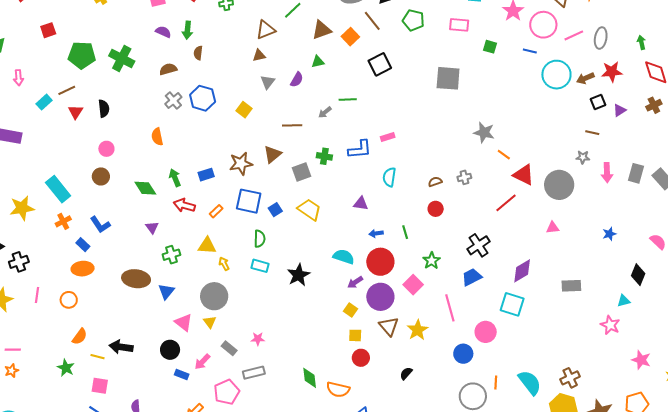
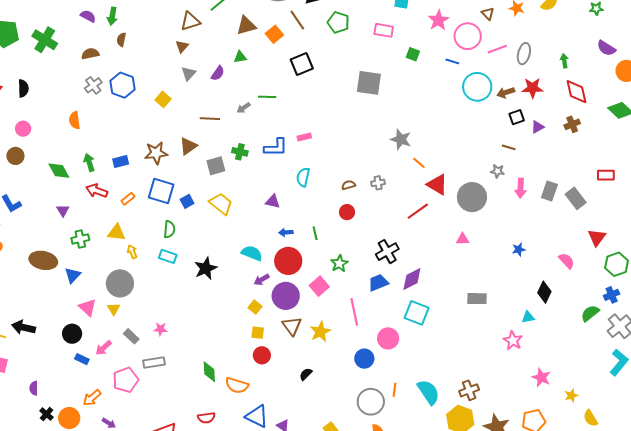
brown triangle: (259, 55) -> (182, 46), turned -40
purple diamond: (522, 271) -> (412, 279), moved

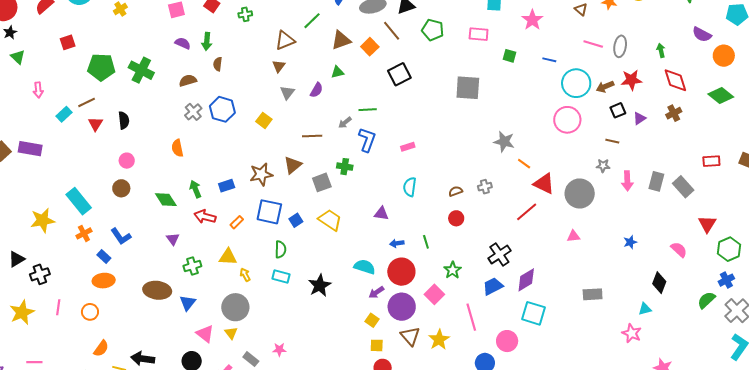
pink circle: (468, 36) -> (567, 120), moved
pink line: (497, 49) -> (593, 44), turned 42
blue L-shape: (276, 147) -> (367, 140), moved, turned -65

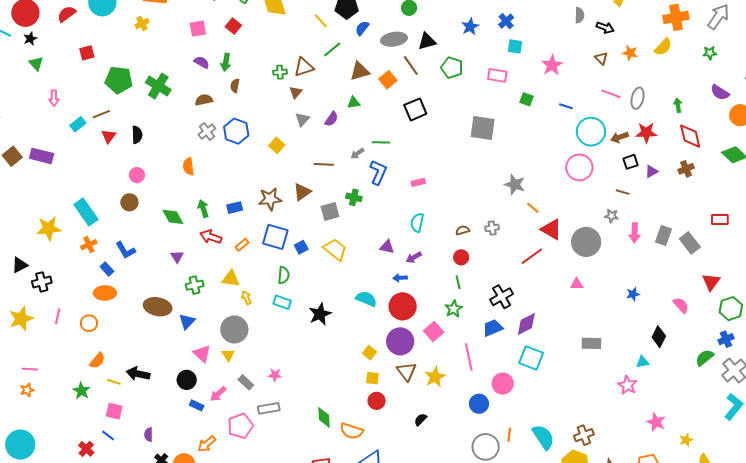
green cross: (245, 14) -> (280, 72), moved
green line: (426, 242) -> (458, 282), moved
purple arrow: (376, 292) -> (414, 257), moved

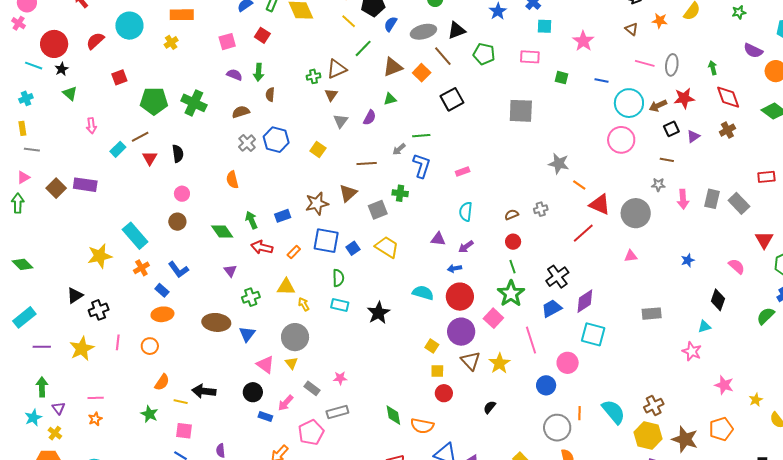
green star: (454, 309) -> (511, 294), size x1.5

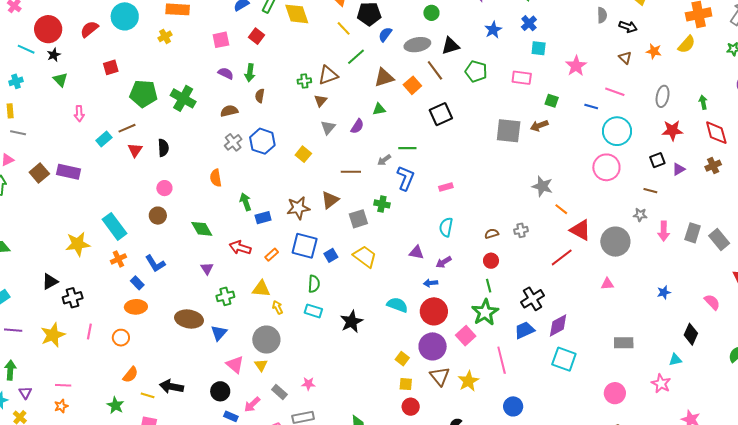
pink line: (645, 63) -> (615, 92), moved
brown arrow: (658, 106) -> (539, 126), moved
green arrow: (251, 220) -> (246, 202), moved
pink circle: (568, 363) -> (615, 393), moved

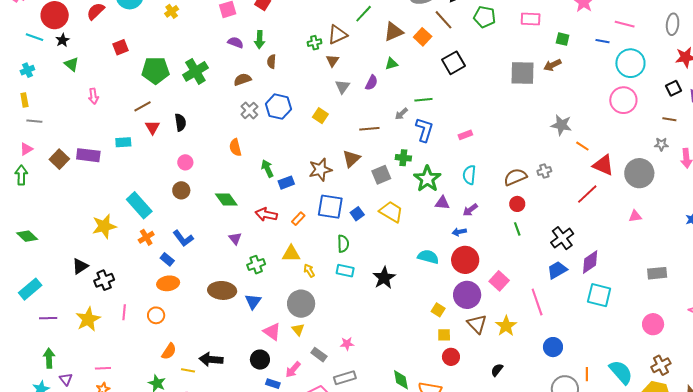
green cross: (183, 98) -> (195, 71), turned 35
cyan rectangle: (104, 139) -> (123, 142), moved, turned 42
brown semicircle: (492, 234) -> (515, 177), size x1.6
green star: (485, 312) -> (427, 179), moved

